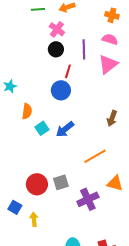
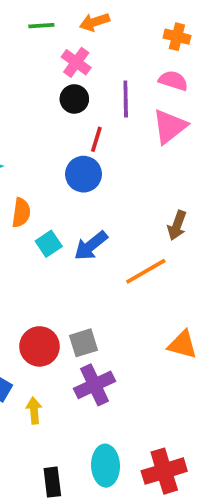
orange line: (95, 156) -> (146, 271), moved
purple cross: (88, 199) -> (94, 385), moved

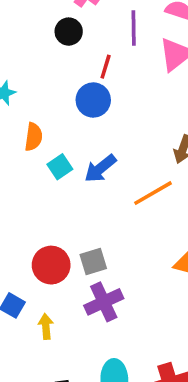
black circle: (74, 99) -> (69, 32), moved

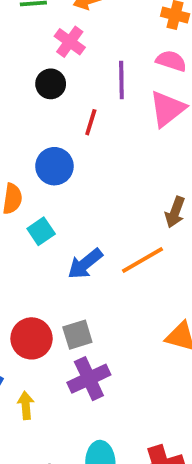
blue circle: (93, 100) -> (54, 166), moved
blue arrow: (100, 168) -> (85, 264), moved

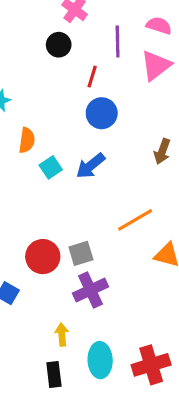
blue circle: (54, 166) -> (102, 113), moved
orange line: (143, 260) -> (135, 220), moved
blue arrow: (85, 264) -> (91, 166), moved
yellow arrow: (26, 405) -> (62, 335), moved

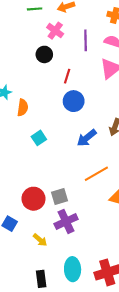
purple line: (118, 42) -> (86, 40), moved
orange semicircle: (27, 140) -> (23, 108), moved
blue arrow: (91, 166) -> (87, 138), moved
yellow arrow: (62, 335) -> (40, 240), moved, turned 136

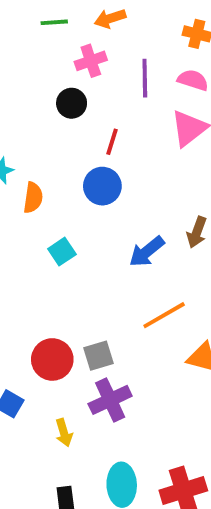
pink cross: (55, 31) -> (91, 61), turned 35
blue circle: (74, 101) -> (102, 186), moved
yellow arrow: (40, 240) -> (64, 433), turned 32

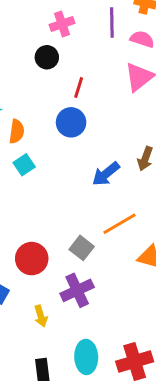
purple line: (145, 78) -> (112, 22), moved
cyan square: (62, 252) -> (24, 165), moved
gray square: (99, 356) -> (82, 248), moved, turned -35

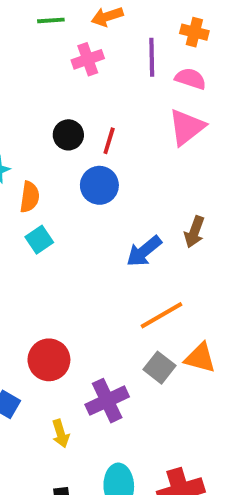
black circle: (47, 57) -> (68, 135), moved
gray square: (82, 248) -> (159, 368), moved

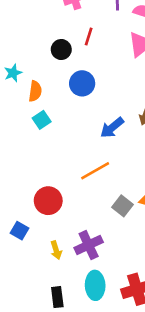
red line: (109, 141) -> (89, 36), moved
orange line: (161, 315) -> (95, 171), moved
purple cross: (107, 401) -> (89, 245), moved

